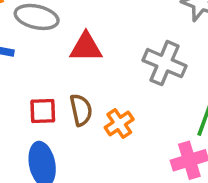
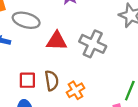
gray cross: (165, 63) -> (93, 44), moved

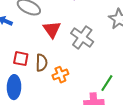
red triangle: (57, 41) -> (52, 29), turned 42

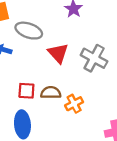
brown semicircle: (42, 63) -> (51, 93), turned -84

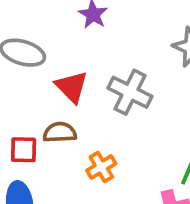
brown semicircle: (51, 93) -> (60, 132), moved

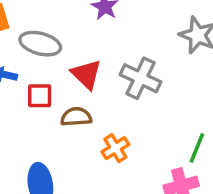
red square: (24, 150) -> (40, 96), moved

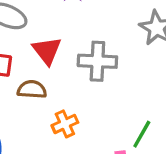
gray cross: (140, 78) -> (97, 61), turned -30

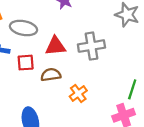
red triangle: (47, 51) -> (55, 46), turned -45

